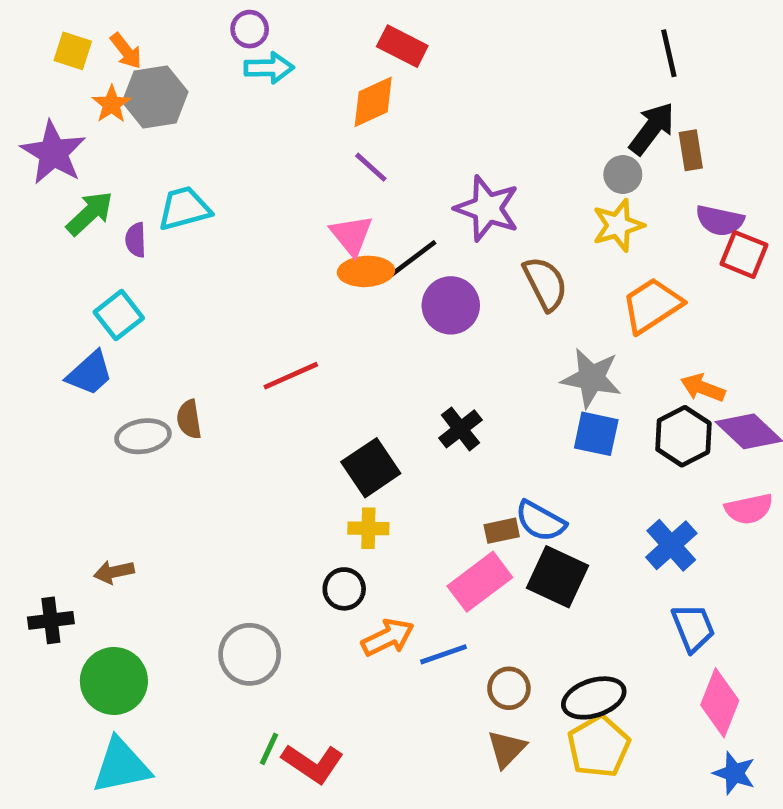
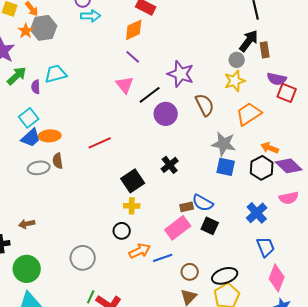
orange ellipse: (366, 271) -> (50, 136), moved
blue trapezoid: (90, 373) -> (31, 138), moved
black square: (557, 577) -> (210, 226), size x0.7

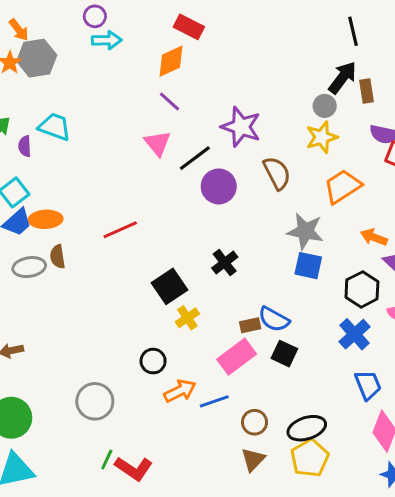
cyan trapezoid: (56, 74) -> (55, 127), turned 35
black hexagon: (262, 168) -> (362, 289), moved
yellow cross: (132, 206) -> (187, 318), moved, turned -35

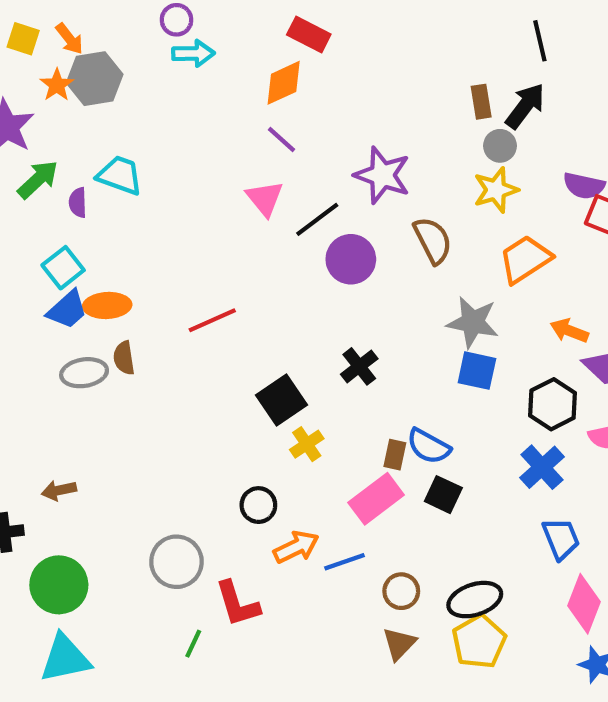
brown rectangle: (366, 91) -> (481, 102), moved
brown rectangle: (250, 325) -> (395, 455), turned -66
red L-shape: (134, 468) -> (237, 604), moved, turned 39

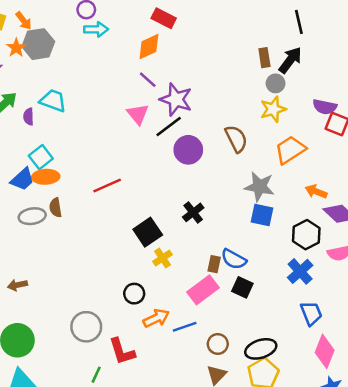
purple star: (382, 175) -> (176, 99), moved
cyan square: (63, 268) -> (41, 157), moved

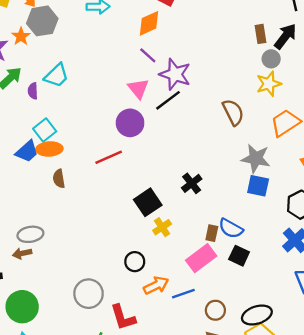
orange star: (16, 48) -> (21, 36), moved
cyan trapezoid: (53, 101) -> (57, 75), turned 116
purple circle: (188, 150) -> (130, 123), moved
gray ellipse: (32, 216) -> (30, 234), moved

